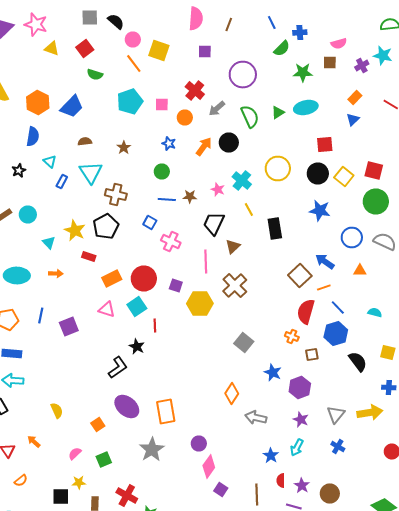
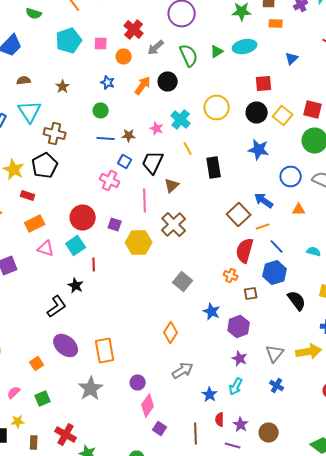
orange rectangle: (355, 98) -> (276, 24), moved, turned 48
blue square: (150, 222) -> (125, 162), moved
orange rectangle: (112, 278) -> (35, 224), moved
gray arrow: (256, 418) -> (183, 370), moved, turned 135

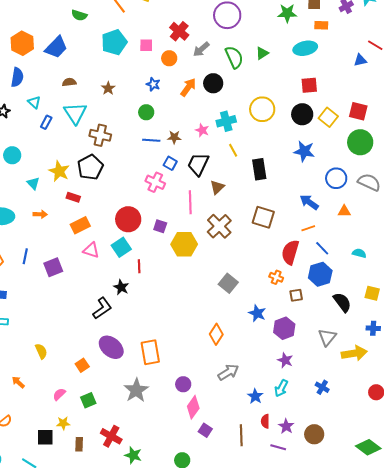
cyan ellipse: (245, 46) -> (305, 48), moved
blue triangle: (292, 58) -> (360, 60), moved, turned 32
cyan cross: (181, 120) -> (226, 121), turned 36
brown square: (239, 214) -> (263, 217), moved, turned -30
gray triangle: (275, 354) -> (327, 337), moved

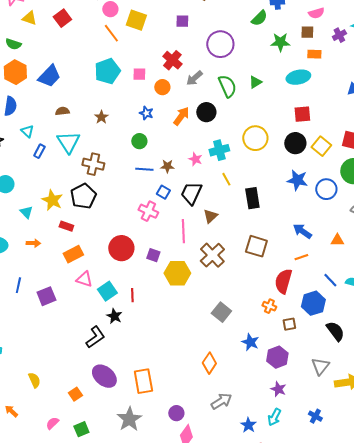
green semicircle: (79, 15) -> (13, 44), moved
blue circle: (336, 178) -> (326, 189), moved
cyan square: (121, 247) -> (107, 291), moved
blue line: (322, 248) -> (330, 280), moved

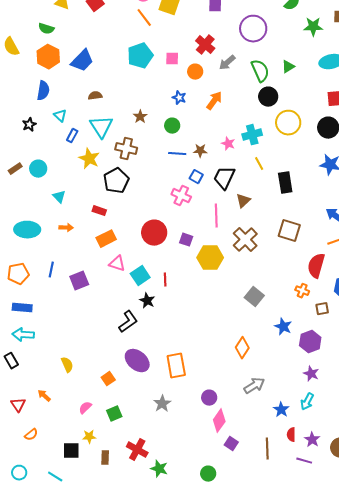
black circle: (206, 112) -> (268, 97), moved
brown star: (101, 117) -> (140, 117), moved
yellow star: (52, 200) -> (89, 159), moved
gray star: (129, 419) -> (162, 404), size x0.7

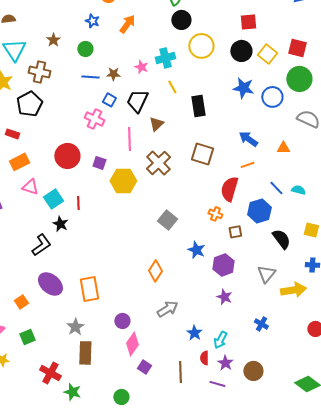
cyan arrow: (307, 402) -> (220, 340), moved
brown rectangle: (105, 458) -> (85, 353), moved, size x1.6

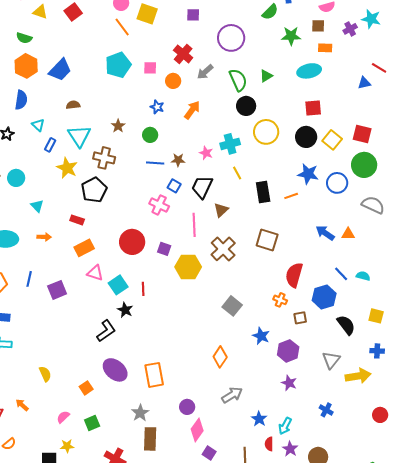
blue arrow: (248, 139) -> (325, 233), moved
orange line: (247, 165) -> (291, 196), moved

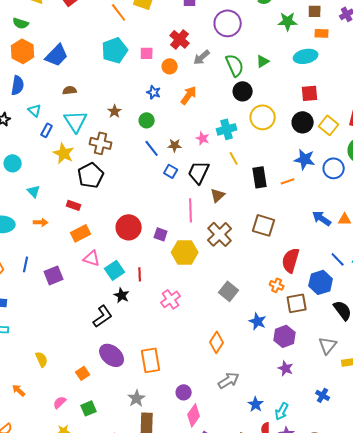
blue line: (155, 163) -> (152, 148), turned 48
pink cross: (159, 205) -> (171, 299), moved, turned 30
brown square: (300, 318) -> (297, 303), size x1.5

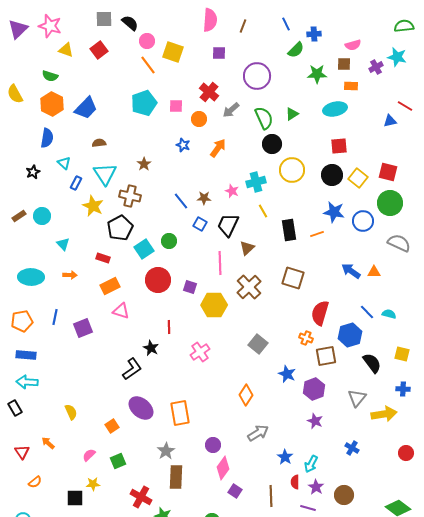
green circle: (147, 120) -> (169, 241), moved
cyan square: (115, 270) -> (144, 249), moved

